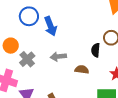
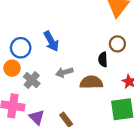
blue circle: (29, 16) -> (21, 48), moved
brown semicircle: (82, 70) -> (91, 82), size x1.5

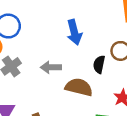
blue arrow: (51, 41) -> (74, 32), moved

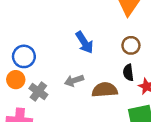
black semicircle: (99, 64) -> (128, 72), moved

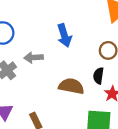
gray arrow: (74, 81) -> (34, 57), moved

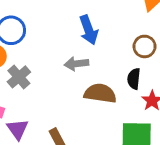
gray arrow: (34, 57) -> (76, 64), moved

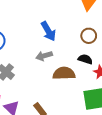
black semicircle: (134, 79) -> (85, 59), turned 112

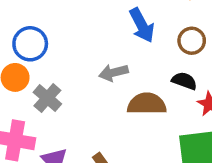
blue arrow: (48, 31) -> (142, 25), moved

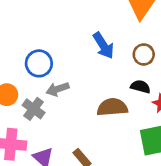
blue circle: (30, 44) -> (39, 63), moved
gray arrow: (114, 73) -> (58, 89), moved

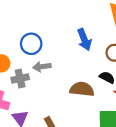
gray cross: (34, 109) -> (20, 79), turned 30

